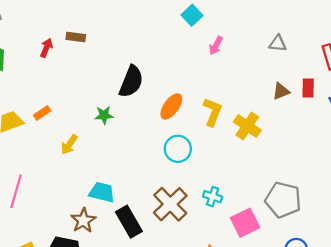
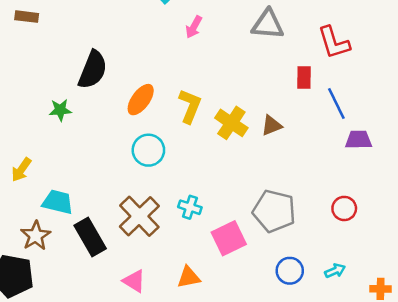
gray triangle: (278, 43) -> (268, 24), size x1.5
brown triangle: (281, 91) -> (272, 126), moved
yellow arrow: (69, 144) -> (21, 170), moved

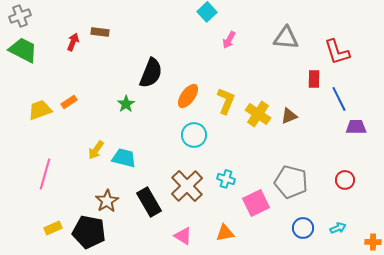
green star: (60, 110) -> (126, 104), turned -30
cyan trapezoid: (58, 202) -> (124, 158), moved

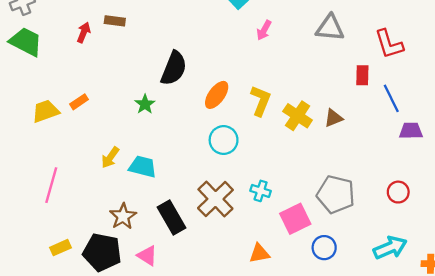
blue circle: (303, 228) -> (324, 248), moved
cyan arrow: (338, 228) -> (390, 248), size x1.8
pink triangle: (183, 236) -> (147, 256), moved

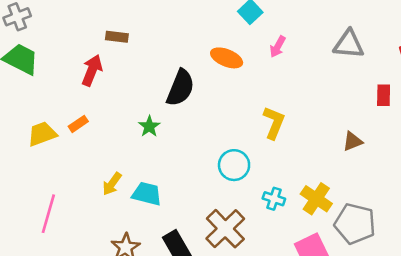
red arrow: (84, 32) -> (92, 70), moved, size x1.4
orange ellipse: (217, 95) -> (227, 58), moved, turned 76
yellow cross: (298, 116) -> (316, 199), moved
cyan cross: (261, 191) -> (274, 199), moved

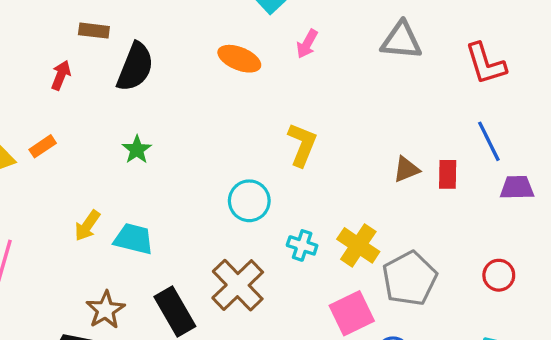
red arrow: (92, 70) -> (61, 75), size x0.7
black semicircle: (180, 88) -> (135, 67), moved
red rectangle: (384, 95) -> (448, 174), moved
gray pentagon: (355, 224) -> (410, 278), turned 30

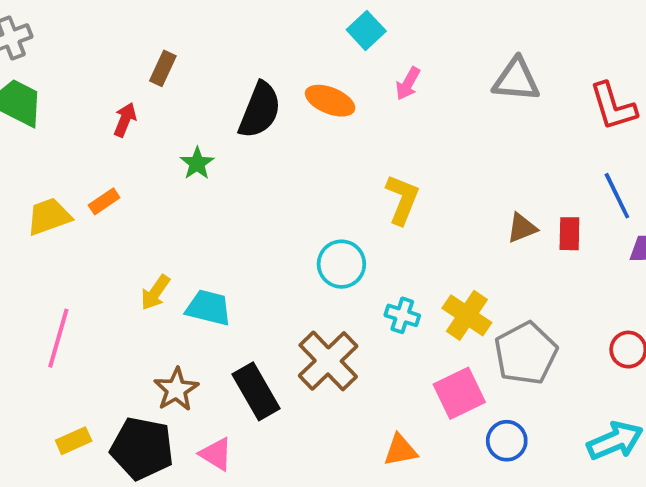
brown rectangle: (94, 31) -> (163, 68), turned -72
black semicircle: (135, 67) -> (260, 110), moved
green star: (137, 150) -> (197, 163), moved

